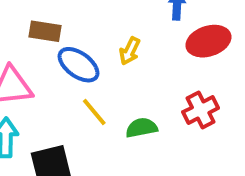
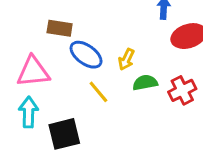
yellow arrow: (130, 51) -> (126, 59), moved
green semicircle: (142, 128) -> (145, 83), moved

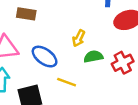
blue ellipse: (86, 55) -> (45, 57), moved
yellow line: (98, 92) -> (67, 82), moved, turned -30

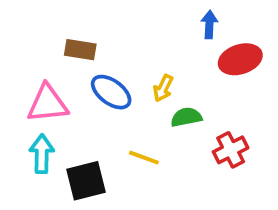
blue ellipse: (45, 57) -> (111, 92), moved
red cross: (123, 63) -> (231, 150), moved

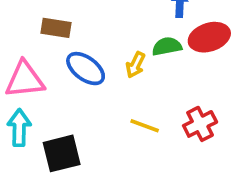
green semicircle: (186, 117) -> (167, 46), moved
yellow line: (144, 158) -> (145, 126), moved

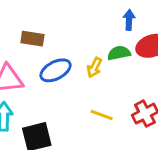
blue ellipse: (86, 69) -> (56, 70), turned -64

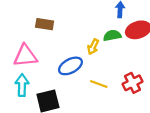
blue ellipse: (56, 70) -> (70, 66), moved

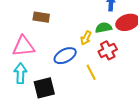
red cross: (132, 83) -> (108, 50), moved
yellow line: (99, 84) -> (91, 72), turned 42

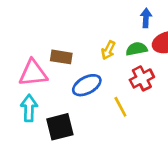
brown rectangle: (41, 17) -> (61, 57), moved
yellow arrow: (86, 38) -> (108, 50), moved

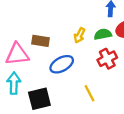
yellow line: (120, 107) -> (89, 93), moved

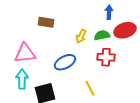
brown rectangle: (41, 41) -> (46, 22), moved
red cross: (107, 59) -> (106, 57), turned 30

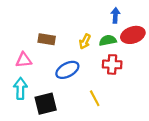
brown rectangle: (46, 22) -> (47, 39), moved
pink triangle: (25, 53) -> (24, 60), size x0.7

